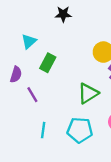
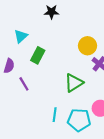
cyan line: (43, 130) -> (55, 115), moved
cyan pentagon: (80, 130) -> (79, 120), moved

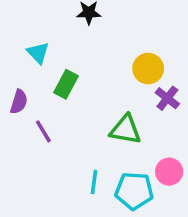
cyan triangle: (21, 36) -> (38, 53), turned -32
green triangle: (74, 83) -> (125, 130), turned 42

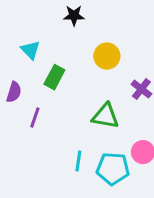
yellow circle: (148, 69) -> (107, 56), moved
purple line: (43, 131) -> (35, 118), turned 50

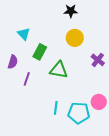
black star: (74, 16) -> (71, 11), moved
green triangle: (105, 116) -> (59, 70), moved

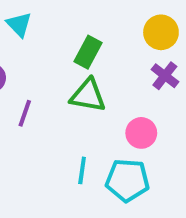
yellow circle: (75, 38) -> (161, 32), moved
green rectangle: (40, 52) -> (88, 52), moved
pink circle: (99, 102) -> (141, 133), moved

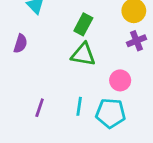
purple cross: (165, 76) -> (137, 41), turned 30
purple line: (25, 113) -> (40, 108), moved

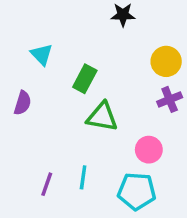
green rectangle: (83, 24) -> (85, 79), moved
cyan line: (79, 106) -> (83, 177), moved

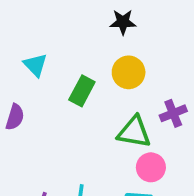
yellow circle: (166, 61) -> (129, 72), moved
green triangle: (102, 117) -> (134, 132), moved

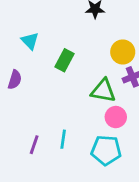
yellow circle: (129, 72) -> (123, 52), moved

